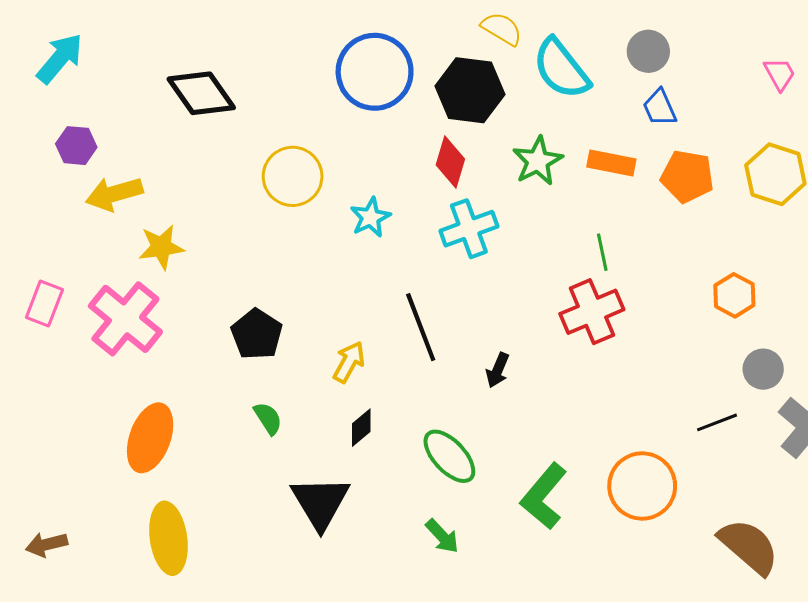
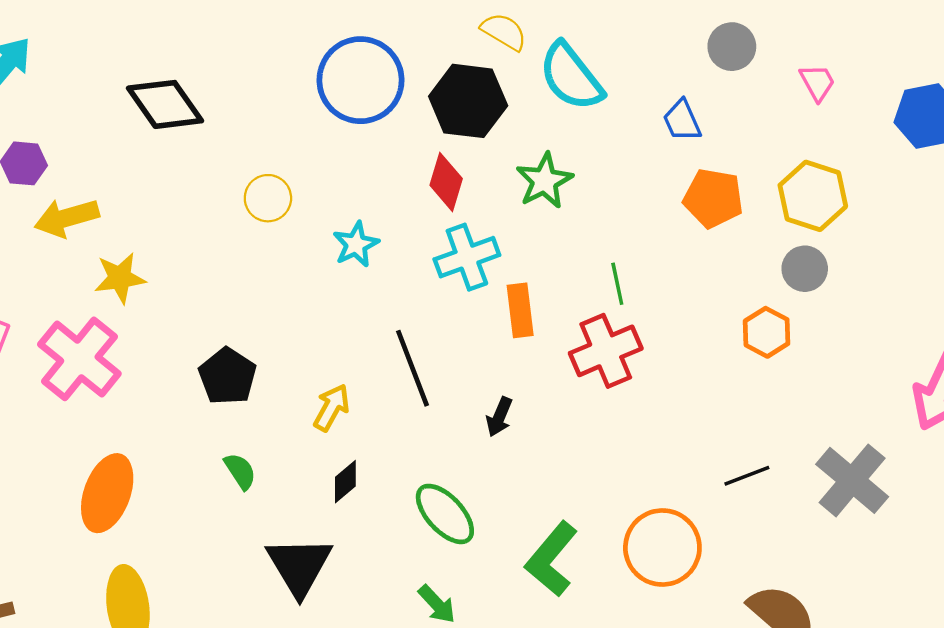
gray circle: (648, 51) -> (732, 47), moved
orange rectangle: (611, 163) -> (520, 310), moved, turned 72
yellow circle: (293, 176) -> (268, 198), size x0.7
gray circle: (763, 369) -> (805, 269), moved

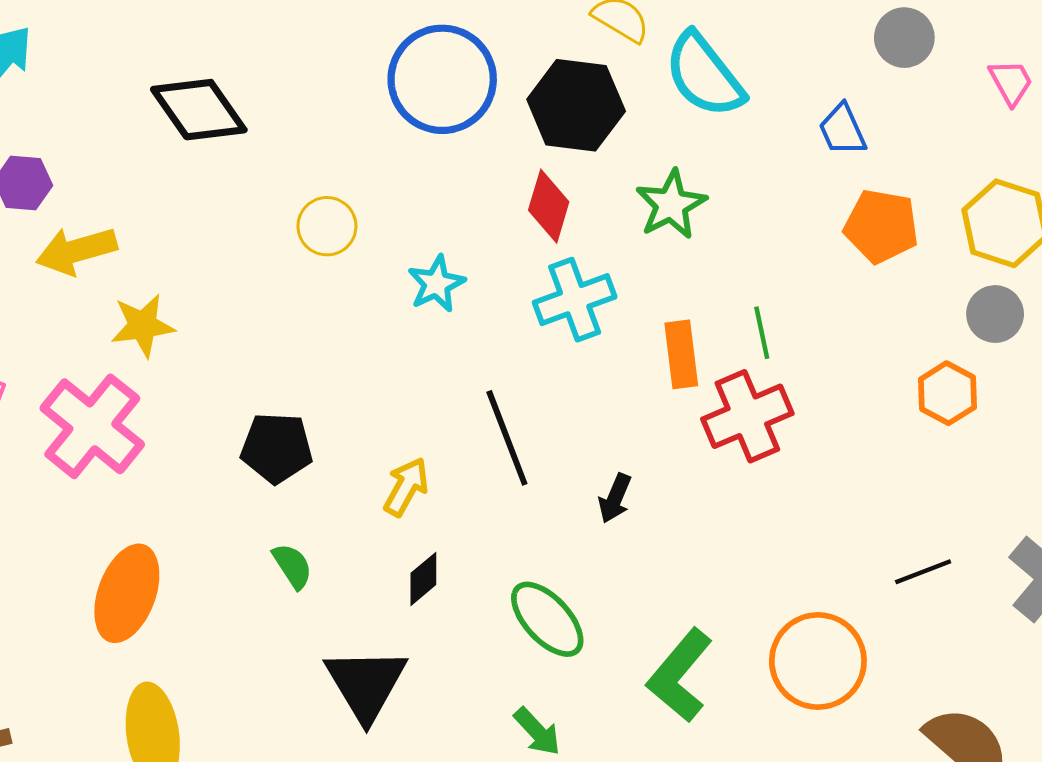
orange rectangle: (520, 310) -> (681, 354), moved
black pentagon: (227, 376) -> (277, 448), turned -30

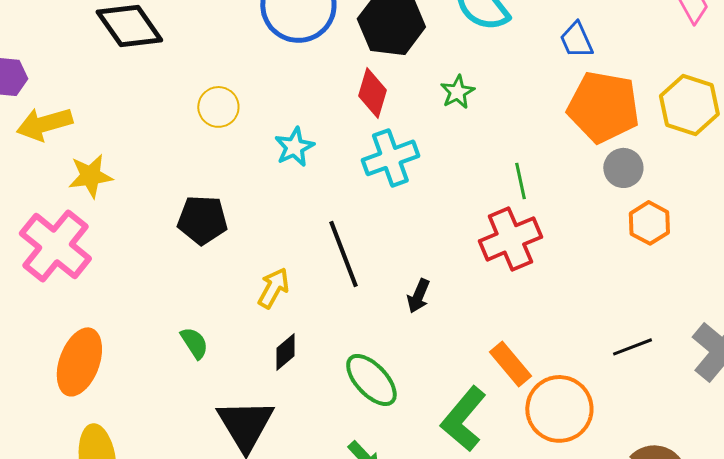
green star: (671, 205) -> (457, 92), size x0.7
orange pentagon: (881, 226) -> (603, 107), size x1.4
gray circle: (995, 314) -> (623, 168), moved
orange rectangle: (681, 354) -> (510, 364), moved, turned -33
black pentagon: (277, 448) -> (202, 220), moved

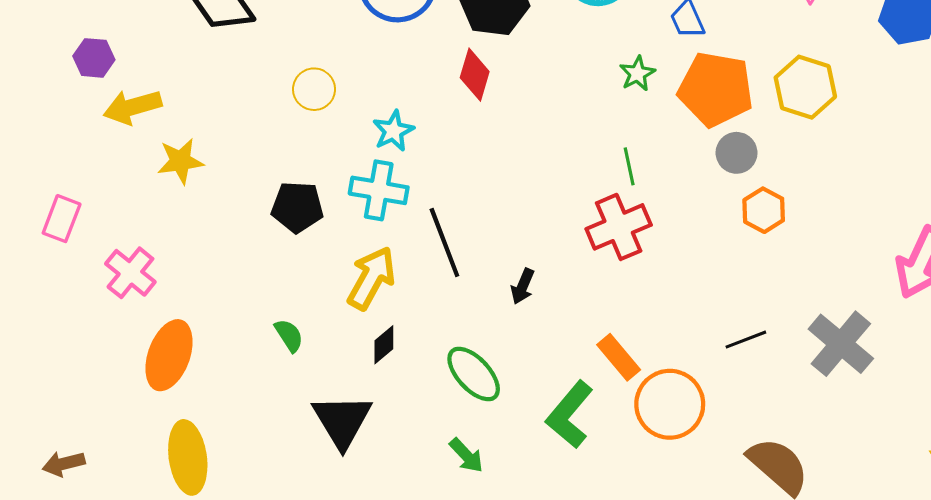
green star: (457, 92) -> (637, 74), moved
cyan cross: (390, 158) -> (379, 190), moved, turned 30
pink cross: (55, 246) -> (130, 273), moved, size x0.7
yellow arrow: (273, 288) -> (371, 278), size x1.5

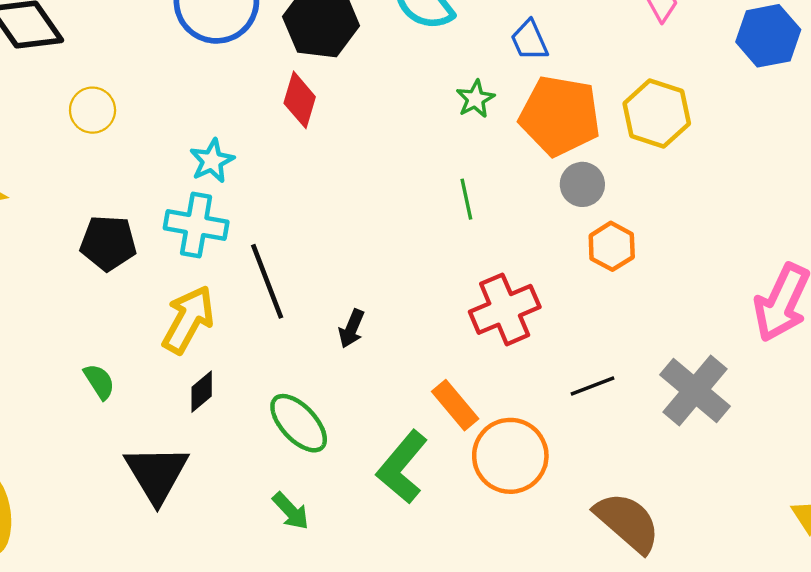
yellow circle: (314, 89) -> (93, 110), moved
red cross: (619, 227) -> (505, 309), moved

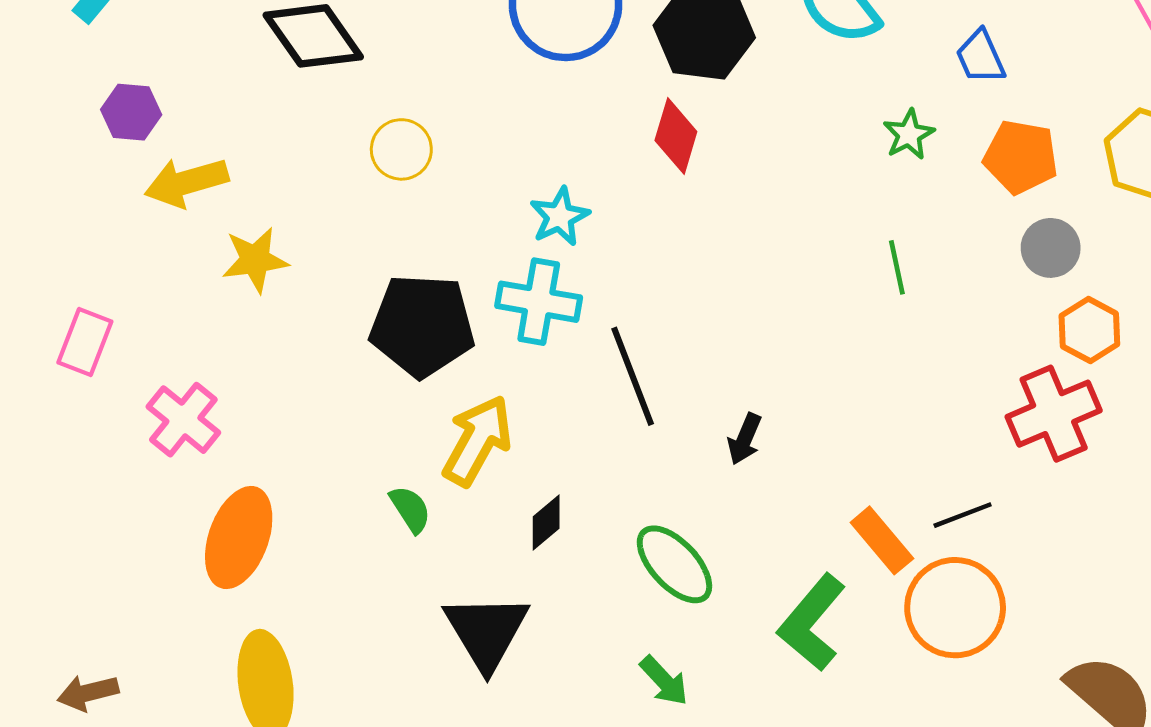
orange pentagon: (560, 116) -> (1021, 157), size x0.7
black pentagon: (108, 243) -> (422, 326), size x1.4
red cross: (505, 309) -> (1054, 414), moved
yellow arrow: (188, 320) -> (477, 440), moved
black line: (593, 386) -> (963, 515), moved

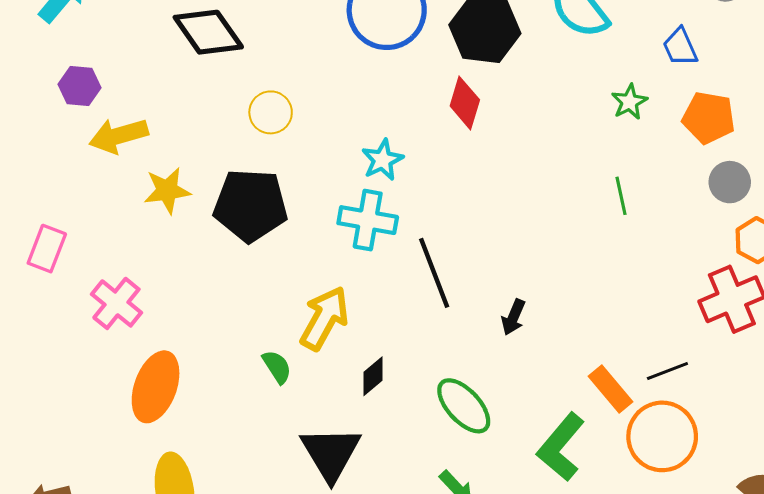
black pentagon: (422, 326) -> (251, 205), moved

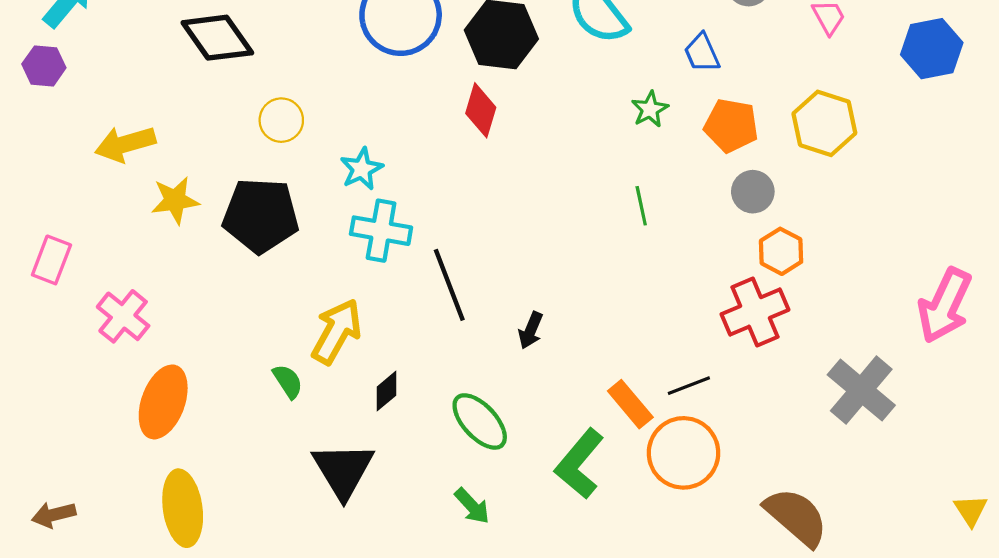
purple hexagon: (80, 86) -> (44, 66), moved
cyan star: (382, 160) -> (362, 169), moved

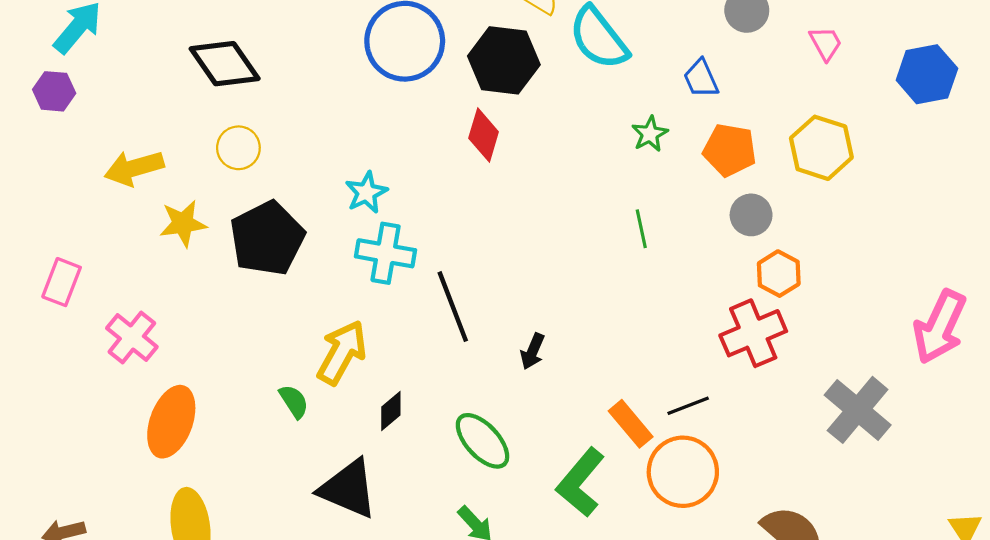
yellow circle: (281, 120) -> (238, 148), moved
black pentagon: (261, 215) -> (267, 238), turned -30
black triangle: (343, 470) -> (348, 489), turned -36

